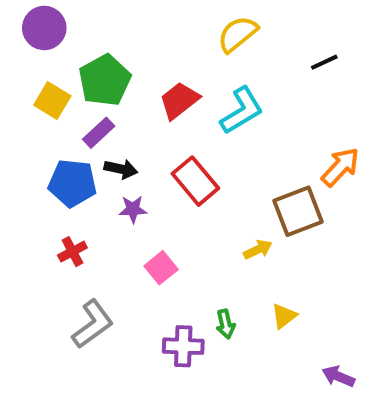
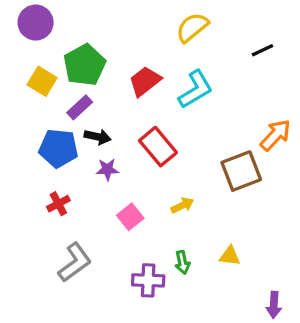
yellow arrow: (258, 250) -> (182, 205), moved
yellow triangle: (284, 316) -> (230, 256), turned 45
purple arrow: (338, 376) -> (274, 305), turned -110

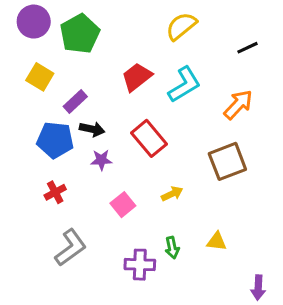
green pentagon: (85, 65) -> (80, 34), moved
orange arrow: (275, 135) -> (238, 105), moved

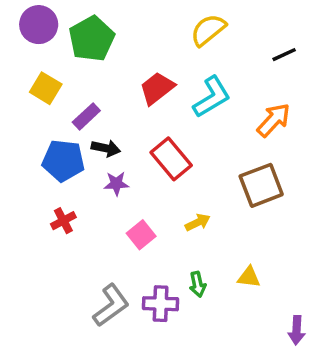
gray L-shape: (71, 248) -> (111, 305), moved

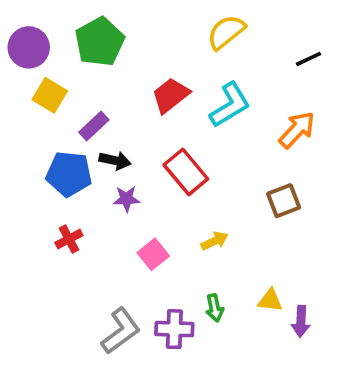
purple circle: (39, 25) -> (29, 47), moved
brown square: (261, 185) -> (284, 201), size x0.7
purple arrow: (297, 330) -> (301, 321), moved

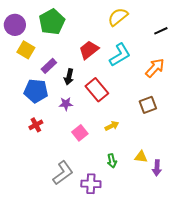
black arrow: (115, 160) -> (69, 77), moved, turned 91
purple cross: (174, 329) -> (91, 184), moved

